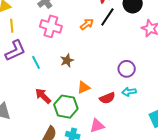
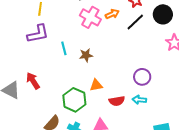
orange arrow: (87, 24) -> (112, 14), moved
pink cross: (51, 26) -> (90, 17), moved
cyan line: (36, 62) -> (64, 48), moved
red arrow: (43, 96) -> (33, 81), moved

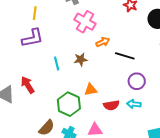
orange arrow: (112, 14) -> (103, 42), moved
black line: (135, 22) -> (125, 56), moved, turned 60
cyan line: (64, 48) -> (57, 63), moved

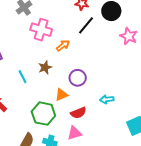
black line: (125, 56) -> (86, 25), moved, turned -54
purple circle: (137, 81) -> (78, 78), moved
red semicircle: (111, 105) -> (78, 113), moved

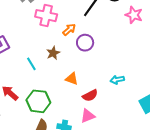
purple circle: (78, 78) -> (85, 43), moved
orange triangle: (61, 95) -> (72, 79), turned 48
green hexagon: (43, 114) -> (38, 101), moved

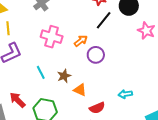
pink cross: (46, 16) -> (52, 37), moved
brown star: (53, 53) -> (64, 76), moved

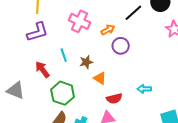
red arrow: (17, 100) -> (42, 69), moved

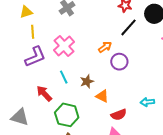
pink cross: (79, 21) -> (64, 46), moved, turned 30

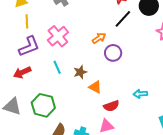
red arrow: (44, 93) -> (22, 72), moved, turned -72
green hexagon: (67, 115) -> (43, 105), moved

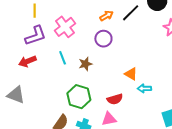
orange arrow: (99, 38) -> (106, 16), moved
purple circle: (113, 53) -> (103, 39), moved
orange triangle: (95, 87) -> (131, 74), moved
green hexagon: (43, 105) -> (79, 97), moved

